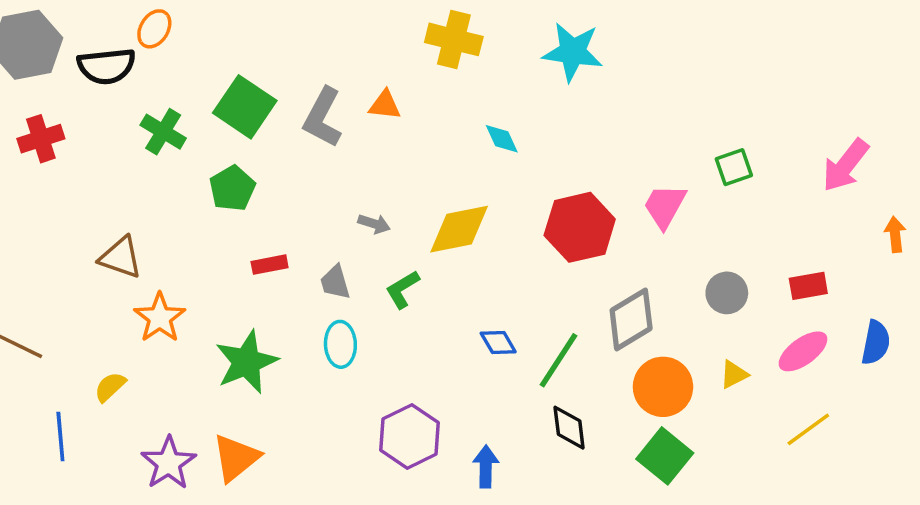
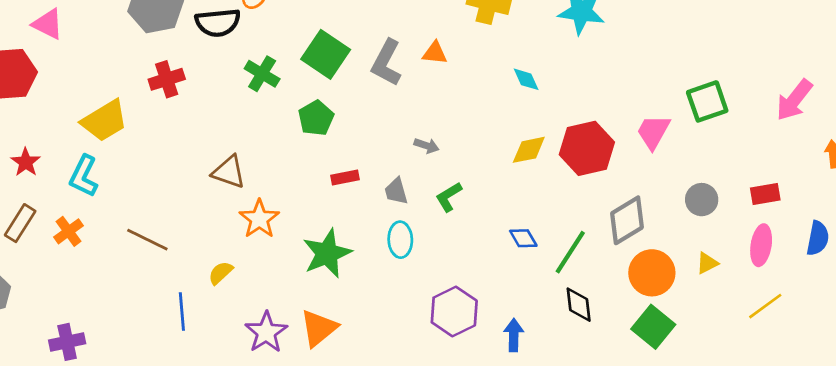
green square: (734, 167) -> (707, 101), size x1.4
yellow diamond: (459, 229) -> (529, 150), moved, size x0.7
pink ellipse: (803, 351) -> (761, 245), turned -45

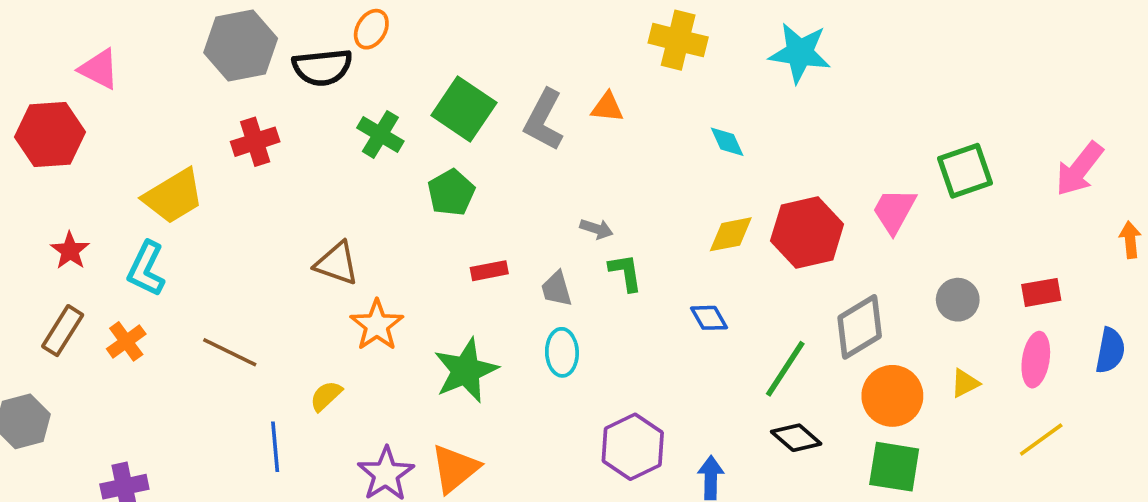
green L-shape: (449, 197) -> (625, 272), moved, turned 112
blue diamond: (523, 238) -> (709, 318), moved
black diamond: (579, 305) -> (796, 438), turned -42
green square: (653, 327) -> (894, 467), turned -30

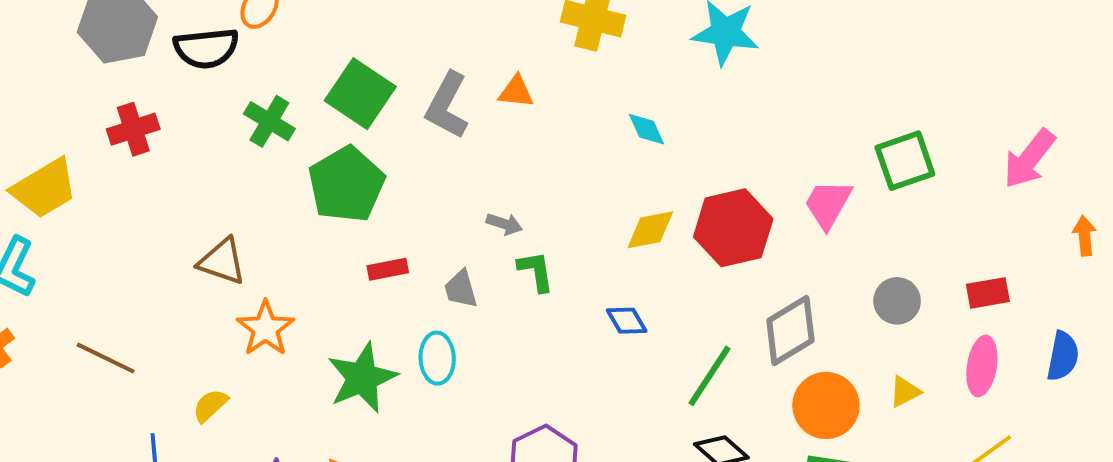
green pentagon: (451, 193) -> (346, 184), size x1.5
cyan ellipse: (562, 352) -> (437, 358), moved

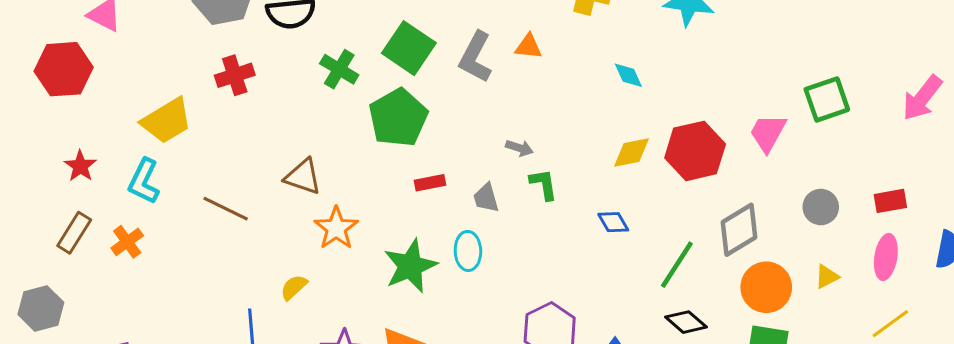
brown line: (106, 358) -> (226, 209), moved

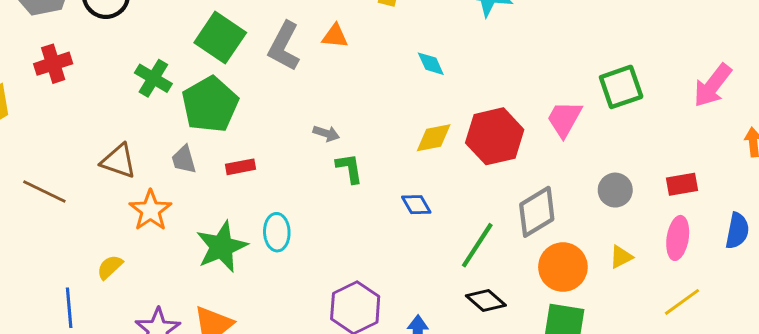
green cross: (339, 69) -> (153, 78), moved
gray trapezoid: (486, 198) -> (184, 160), moved

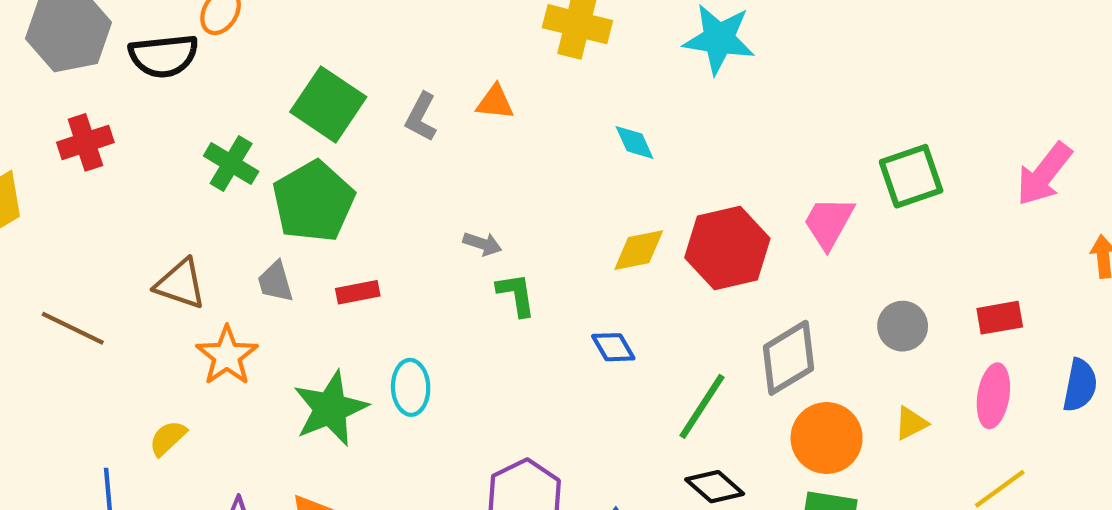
gray L-shape: (284, 46) -> (421, 117), size x0.7

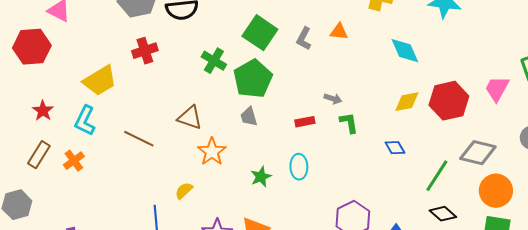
cyan diamond: (634, 142) -> (405, 51), size x1.5
gray trapezoid: (275, 282) -> (249, 117), moved
red rectangle: (358, 292) -> (305, 122), moved
gray diamond: (789, 358) -> (478, 153), turned 45
green star: (330, 408) -> (261, 177), size x0.6

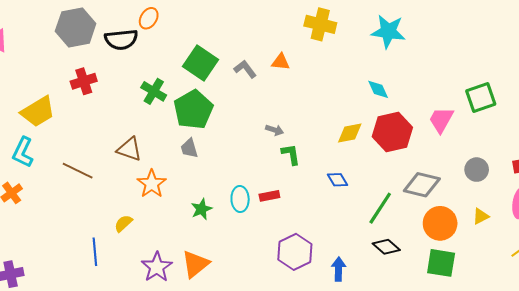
gray L-shape: (304, 39) -> (245, 69), turned 115
cyan diamond: (405, 51) -> (378, 89), moved, size x0.7
red rectangle: (305, 122) -> (269, 196), moved

